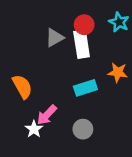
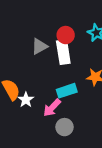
pink arrow: (47, 115) -> (52, 108), moved
white star: (34, 129) -> (26, 100), moved

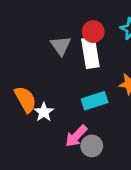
gray triangle: (39, 46) -> (61, 46), turned -36
pink arrow: (52, 108) -> (76, 136), moved

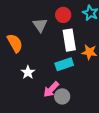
white rectangle: (90, 53) -> (69, 40), moved
orange semicircle: (25, 99) -> (15, 43), moved

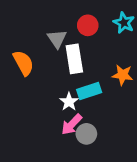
white rectangle: (69, 40) -> (74, 59), moved
white star: (28, 72) -> (69, 102), moved

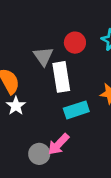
white star: (69, 102) -> (16, 106), moved
gray circle: (86, 134) -> (39, 154), moved

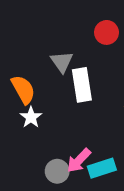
red circle: (75, 43) -> (107, 32), moved
cyan rectangle: (76, 110) -> (102, 168), moved

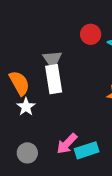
white rectangle: (82, 85) -> (54, 79), moved
gray circle: (57, 171) -> (27, 153), moved

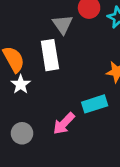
gray triangle: (52, 59) -> (63, 24), moved
cyan rectangle: (87, 150) -> (95, 104), moved

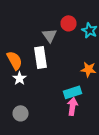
pink arrow: (64, 124) -> (72, 106), moved, turned 144

